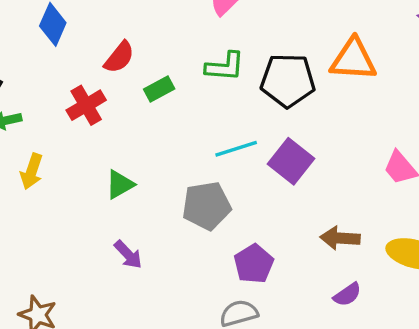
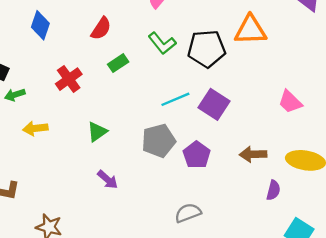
red semicircle: (119, 57) -> (101, 29), moved
green L-shape: (225, 67) -> (162, 43), turned 52
yellow arrow: (32, 171) -> (35, 128), turned 70
purple pentagon: (254, 264) -> (197, 155), moved
purple semicircle: (347, 295) -> (273, 190), moved, turned -36

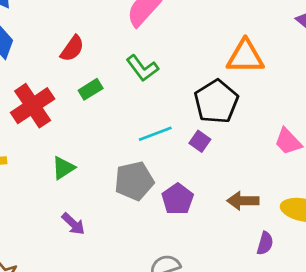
black pentagon: (207, 49) -> (216, 102), moved, turned -30
red cross: (69, 79) -> (33, 106), size x1.4
purple square: (214, 104) -> (200, 141), size x0.6

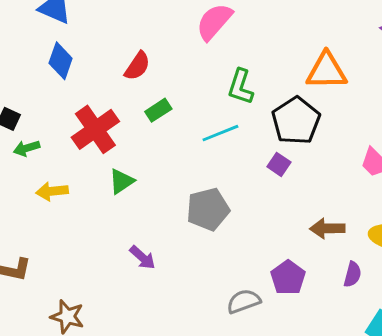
green L-shape: (142, 68) -> (241, 87), moved, turned 56
cyan line: (155, 134) -> (220, 133), moved
green triangle: (63, 168) -> (121, 181), moved
purple pentagon: (178, 199) -> (288, 278), moved

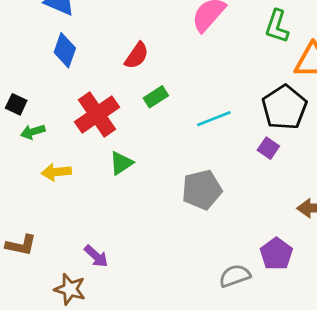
green L-shape: (241, 87) -> (277, 26), moved
purple arrow: (142, 257) -> (96, 256), moved

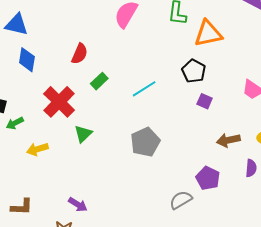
black pentagon: (284, 107) -> (194, 71), size x0.7
purple square: (268, 148) -> (205, 101), moved

